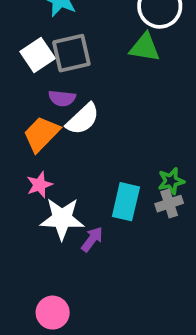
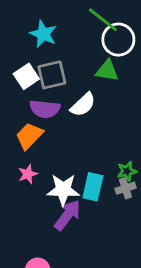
purple semicircle: (62, 98) -> (45, 109), size x1.5
white semicircle: (83, 119) -> (83, 105), moved
white star: (62, 219) -> (63, 190), moved
purple arrow: (92, 239) -> (67, 215), size x1.6

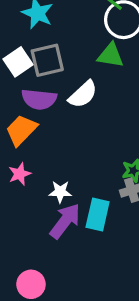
cyan rectangle: (93, 187) -> (98, 214), moved
white star: (63, 190) -> (60, 192), size x0.6

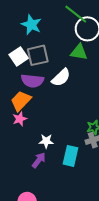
pink star: (20, 174) -> (20, 119), moved
purple arrow: (65, 221) -> (39, 160), moved, size x0.7

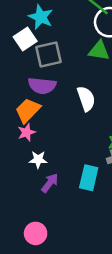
white square: (19, 56) -> (25, 39), moved
white semicircle: (61, 78) -> (86, 99), moved, turned -66
white star: (46, 141) -> (38, 160), moved

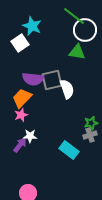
gray square: (49, 55) -> (52, 80), moved
cyan rectangle: (89, 178) -> (69, 150), turned -66
purple arrow: (50, 183) -> (20, 145), moved

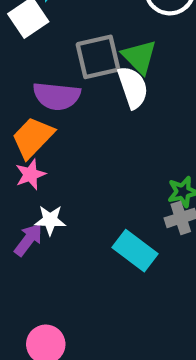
green triangle: (77, 52) -> (139, 57), moved, turned 36
gray square: (52, 80) -> (98, 57), moved
white semicircle: (67, 89) -> (133, 87), moved

